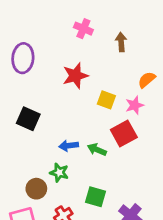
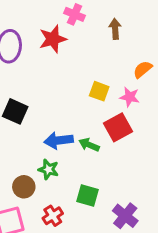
red star: (75, 76) -> (53, 39), moved
pink star: (135, 105) -> (130, 97), turned 30
blue arrow: (69, 146) -> (59, 140), size x1.4

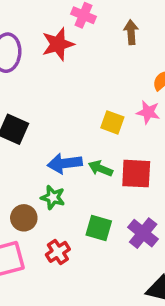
yellow square: (99, 91) -> (112, 122), moved
red square: (118, 127) -> (136, 174), moved, turned 32
purple cross: (125, 216) -> (143, 233), moved

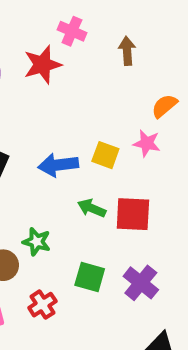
blue arrow: (65, 163) -> (58, 165), moved

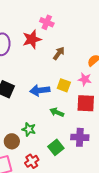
brown arrow: (127, 51) -> (59, 53), moved, turned 40
red square: (133, 214) -> (86, 103), moved
green square: (90, 277) -> (56, 147), turned 35
purple cross: (141, 283) -> (80, 137), moved, turned -36

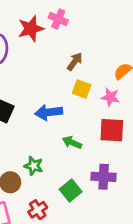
red star: (32, 39) -> (31, 29), moved
yellow square: (64, 85) -> (82, 89), moved

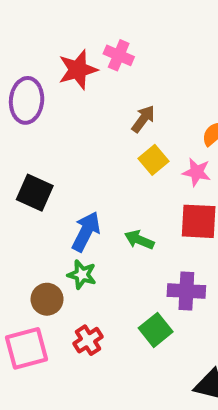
yellow square: (82, 89) -> (154, 160), turned 30
blue arrow: (49, 112) -> (86, 232), moved, turned 124
green square: (71, 191) -> (156, 330), moved

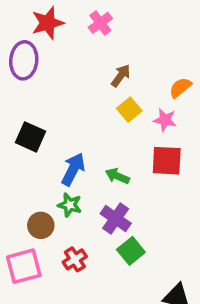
pink cross: (119, 55) -> (100, 23), turned 30
red star: (78, 70) -> (48, 23), moved
purple cross: (186, 291) -> (116, 219), moved, turned 32

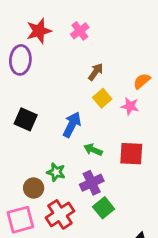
red square: (167, 161) -> (131, 154), moved
blue arrow: (73, 169) -> (72, 125), moved
purple cross: (116, 219) -> (92, 183), turned 30
red cross: (75, 259) -> (60, 214), size x1.5

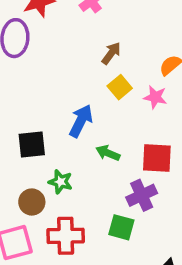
black square: (26, 119) -> (32, 145), moved, turned -30
purple cross: (92, 183) -> (142, 195), moved
green square: (104, 208) -> (121, 227), turned -36
red cross: (60, 214) -> (66, 236), turned 32

